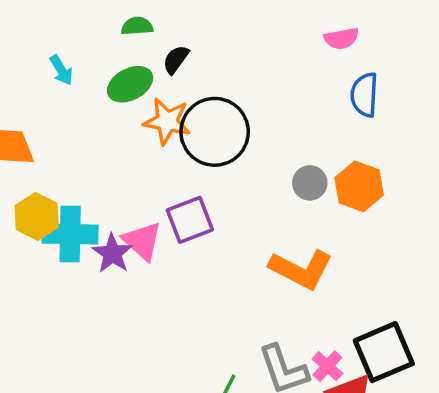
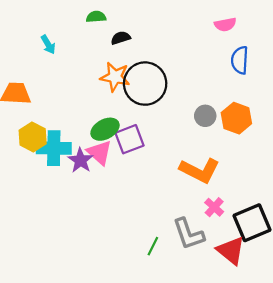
black semicircle: (176, 60) -> (121, 38), turned 36
green ellipse: (130, 84) -> (105, 129), moved
pink cross: (327, 366) -> (214, 207), moved

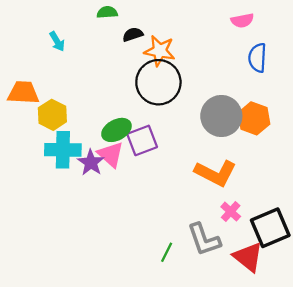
orange star: (115, 77) -> (160, 51), moved
gray circle: (205, 116) -> (221, 116), size x1.8
yellow hexagon: (33, 137) -> (52, 115), moved

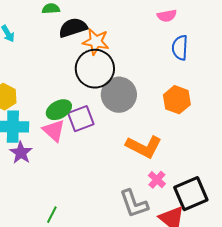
black semicircle: (133, 34) -> (73, 28), size x1.6
gray circle: (221, 116) -> (119, 95), moved
purple star: (91, 163) -> (21, 153), moved
green line: (167, 252) -> (52, 215), moved

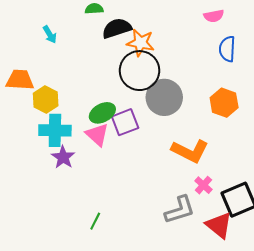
gray L-shape: (134, 204) -> (180, 210), turned -88

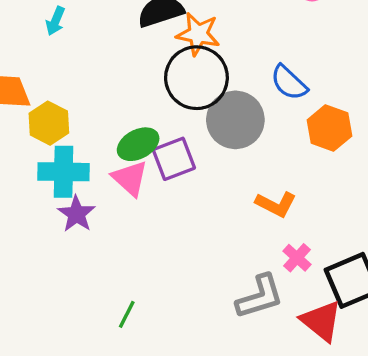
cyan arrow: (50, 34) -> (55, 21), turned 54
blue semicircle: (227, 49) -> (289, 83), moved, turned -50
orange L-shape: (190, 151) -> (276, 204), size x0.7

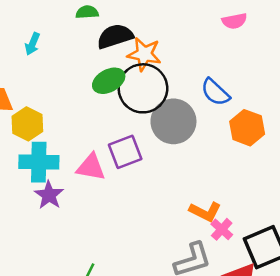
green ellipse: (138, 144) -> (109, 81), moved
pink triangle: (130, 178) -> (91, 167), turned -32
orange L-shape: (276, 204) -> (205, 212), moved

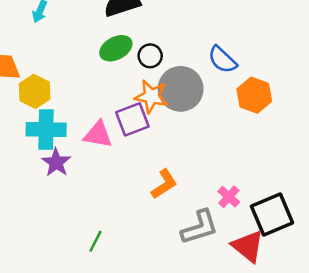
orange star: (144, 54) -> (151, 96), moved
black circle: (143, 88) -> (150, 56), size x0.5
orange L-shape: (205, 212) -> (164, 184), moved, turned -60

